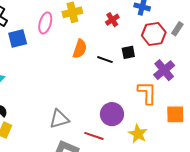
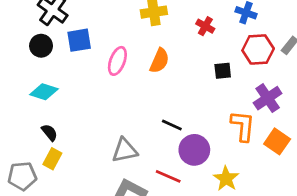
red cross: (112, 20) -> (205, 26), turned -32
pink ellipse: (45, 23) -> (117, 61), moved
black line: (105, 60) -> (172, 125), moved
orange square: (175, 114) -> (277, 141), moved, turned 30

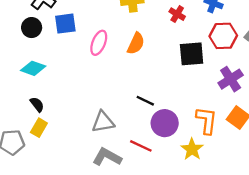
black square: (223, 71) -> (192, 54), size x1.6
orange L-shape: (243, 126) -> (207, 120), moved

